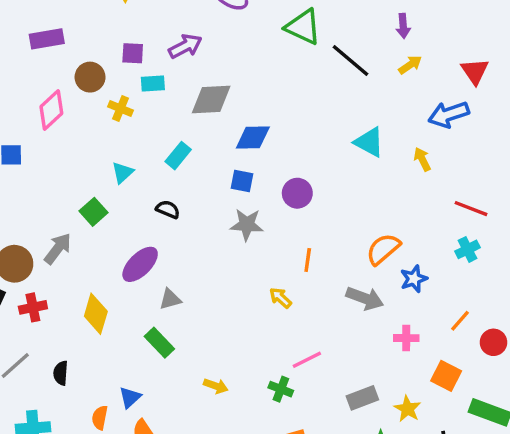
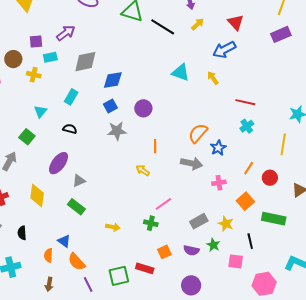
blue square: (242, 181) -> (110, 106), turned -32
orange square: (446, 376) -> (245, 201), turned 30
blue triangle: (130, 397) -> (64, 241), turned -32

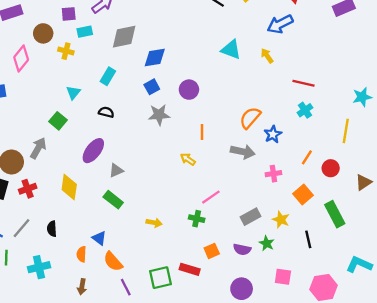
green rectangle: (274, 219) -> (335, 214), turned 50
pink square: (236, 261) -> (283, 277), moved

